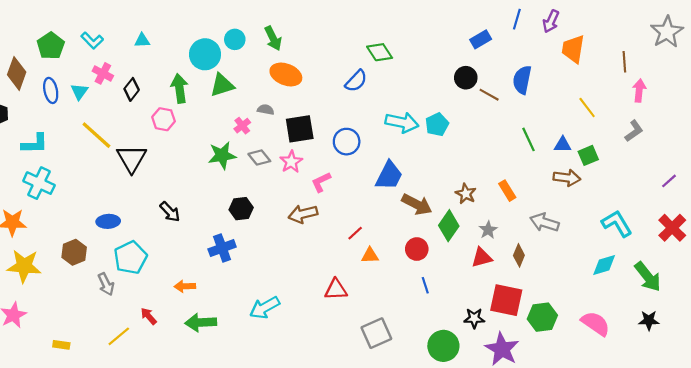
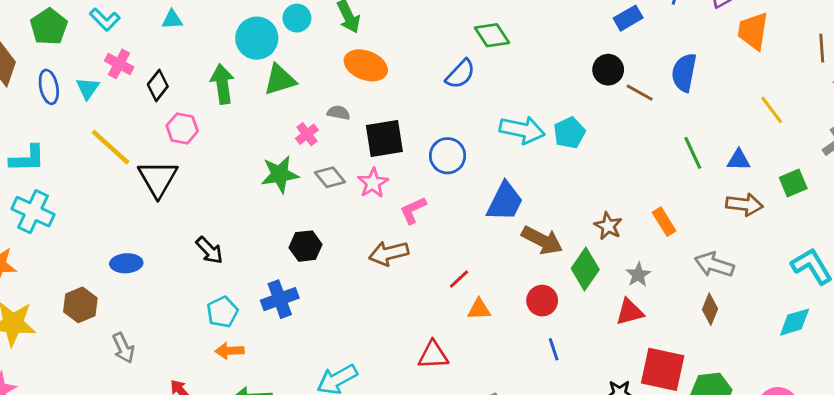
pink hexagon: (163, 119) -> (182, 128), moved
green square: (588, 155) -> (793, 183), moved
brown diamond: (519, 255) -> (710, 309), moved
cyan pentagon: (131, 258) -> (222, 312), moved, size x0.7

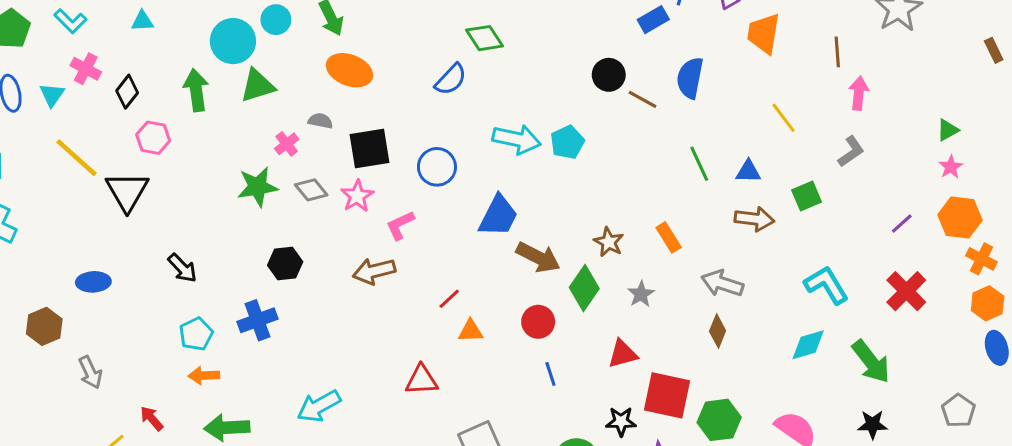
blue rectangle: (628, 18) -> (653, 20), moved
red triangle: (630, 312) -> (623, 354), moved

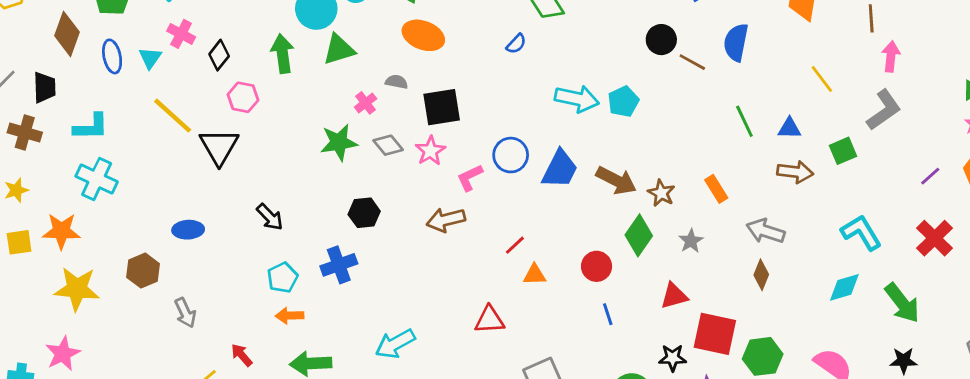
blue semicircle: (451, 79) -> (516, 44), size x0.7
gray L-shape: (851, 152) -> (884, 110), size x1.4
blue circle: (437, 167) -> (511, 155), moved
brown arrow: (538, 257) -> (616, 180), moved

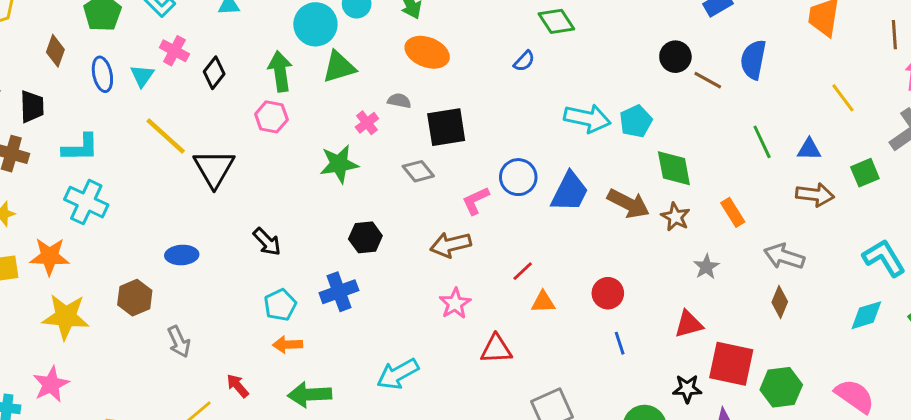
brown diamond: (67, 34) -> (55, 51), size x0.7
pink hexagon: (243, 97) -> (271, 117), moved
gray diamond: (388, 145) -> (418, 171), moved
pink star: (430, 151) -> (455, 303), moved
green diamond: (639, 235) -> (674, 168), moved, turned -45

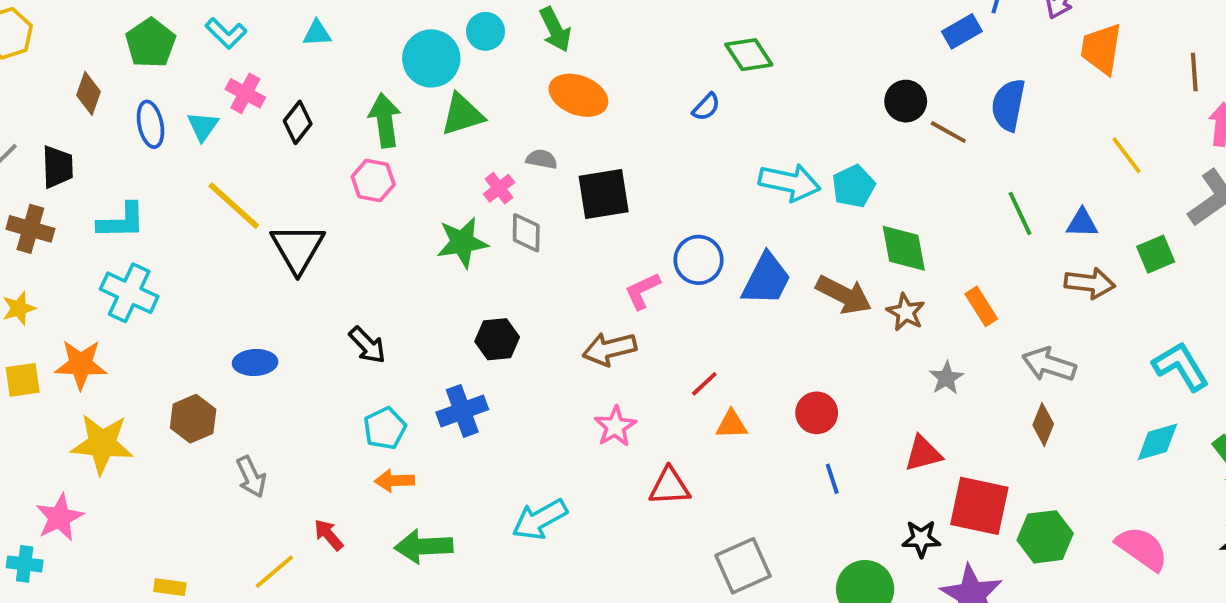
gray diamond: (418, 171) -> (526, 233), moved, turned 40
pink star: (51, 384) -> (59, 517), moved

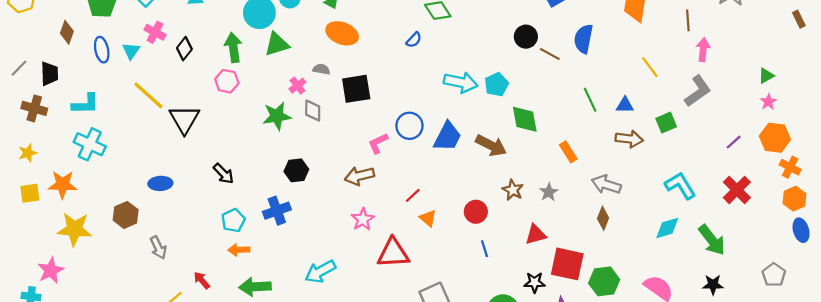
brown star: (906, 312) -> (513, 190), moved
orange triangle: (731, 424) -> (428, 218), turned 42
red triangle: (669, 486) -> (393, 253), size x1.4

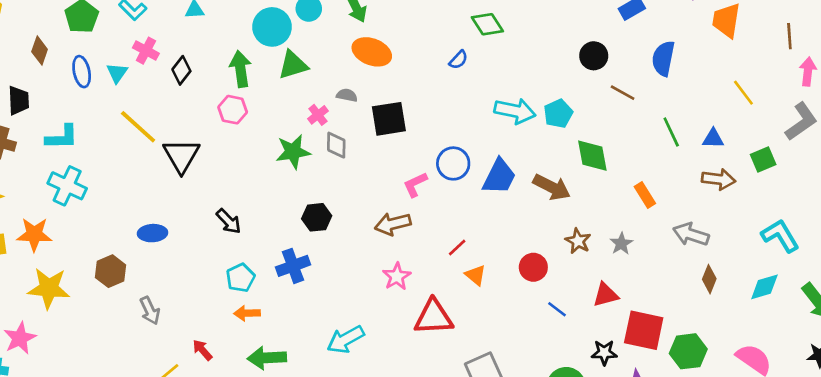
brown line: (550, 54) -> (623, 93), moved
brown diamond: (603, 218) -> (709, 279), moved
blue line: (485, 249) -> (557, 309), moved, turned -35

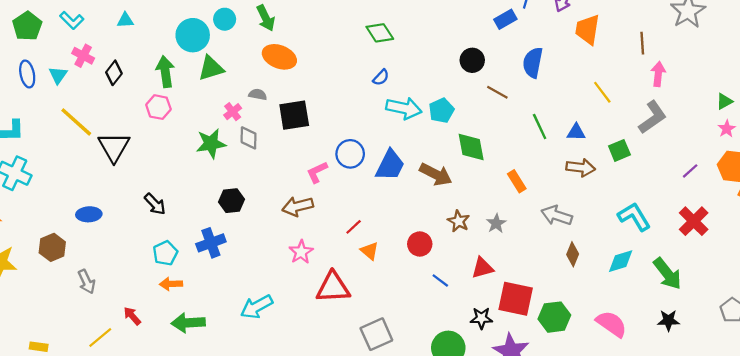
blue semicircle: (458, 60) -> (381, 77), moved

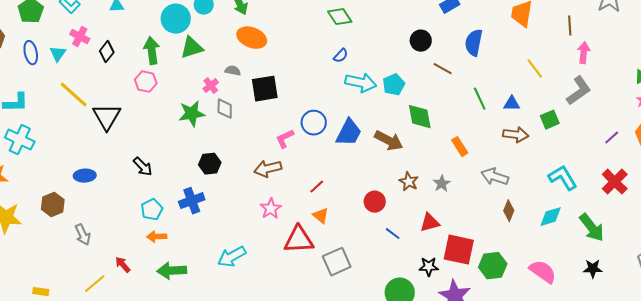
orange triangle: (370, 251) -> (321, 216), moved
gray square: (376, 334) -> (337, 262), moved

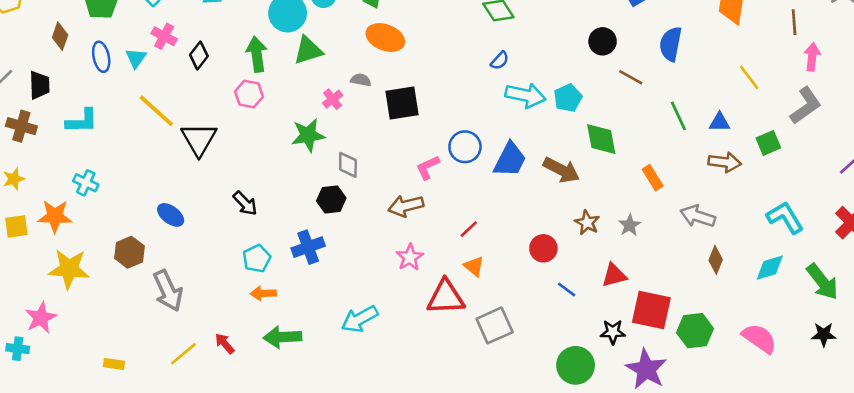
gray diamond: (225, 109) -> (348, 165), moved
cyan cross: (20, 140) -> (86, 183), moved, size x0.7
blue ellipse: (85, 176) -> (171, 215), turned 40
gray arrow: (83, 235) -> (168, 291), size x1.5
red arrow: (123, 265) -> (225, 343), moved

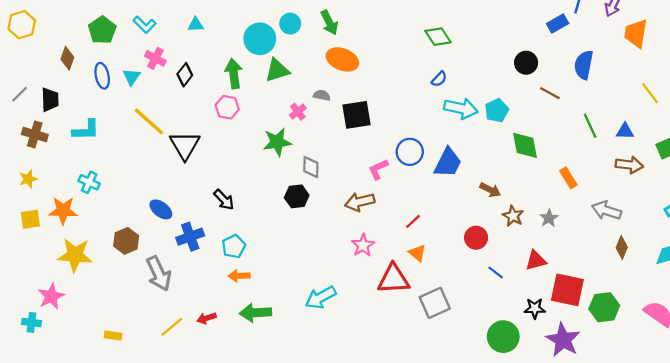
brown arrow: (561, 170) -> (490, 190), moved, size x0.7
blue cross: (308, 247) -> (190, 237), moved
red arrow: (225, 343) -> (207, 318), turned -66

